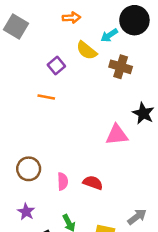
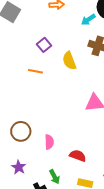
yellow semicircle: (87, 50) -> (69, 61), moved, turned 30
red semicircle: (93, 183) -> (78, 156), moved

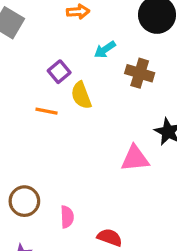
cyan arrow: (88, 20) -> (105, 50), moved
yellow semicircle: (69, 61) -> (81, 95), moved

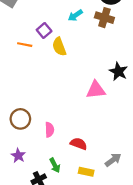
brown cross: (140, 73) -> (104, 18), moved
orange line: (47, 111) -> (25, 45), moved

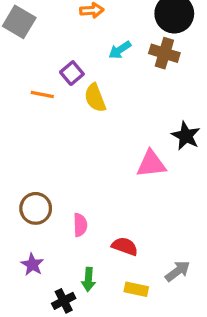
green arrow: (55, 165) -> (88, 279), turned 32

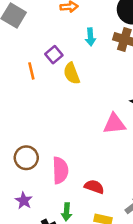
cyan arrow: (120, 50) -> (90, 37), turned -60
orange line: (42, 95) -> (31, 71), turned 66
pink semicircle: (80, 225) -> (60, 170), size x1.5

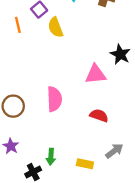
pink semicircle: (60, 170) -> (54, 99), moved
red semicircle: (94, 187) -> (99, 116), moved

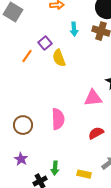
orange line: (18, 25) -> (27, 56), turned 48
red semicircle: (99, 116) -> (96, 133), turned -49

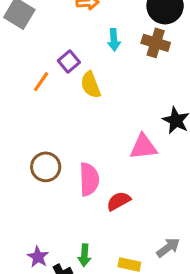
brown circle: (23, 125) -> (46, 167), moved
red semicircle: (96, 133) -> (119, 201), moved
purple star: (21, 159) -> (38, 257), moved

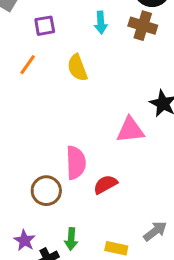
purple square: (69, 62) -> (45, 26), moved, turned 30
brown circle: (46, 167) -> (46, 191), moved

